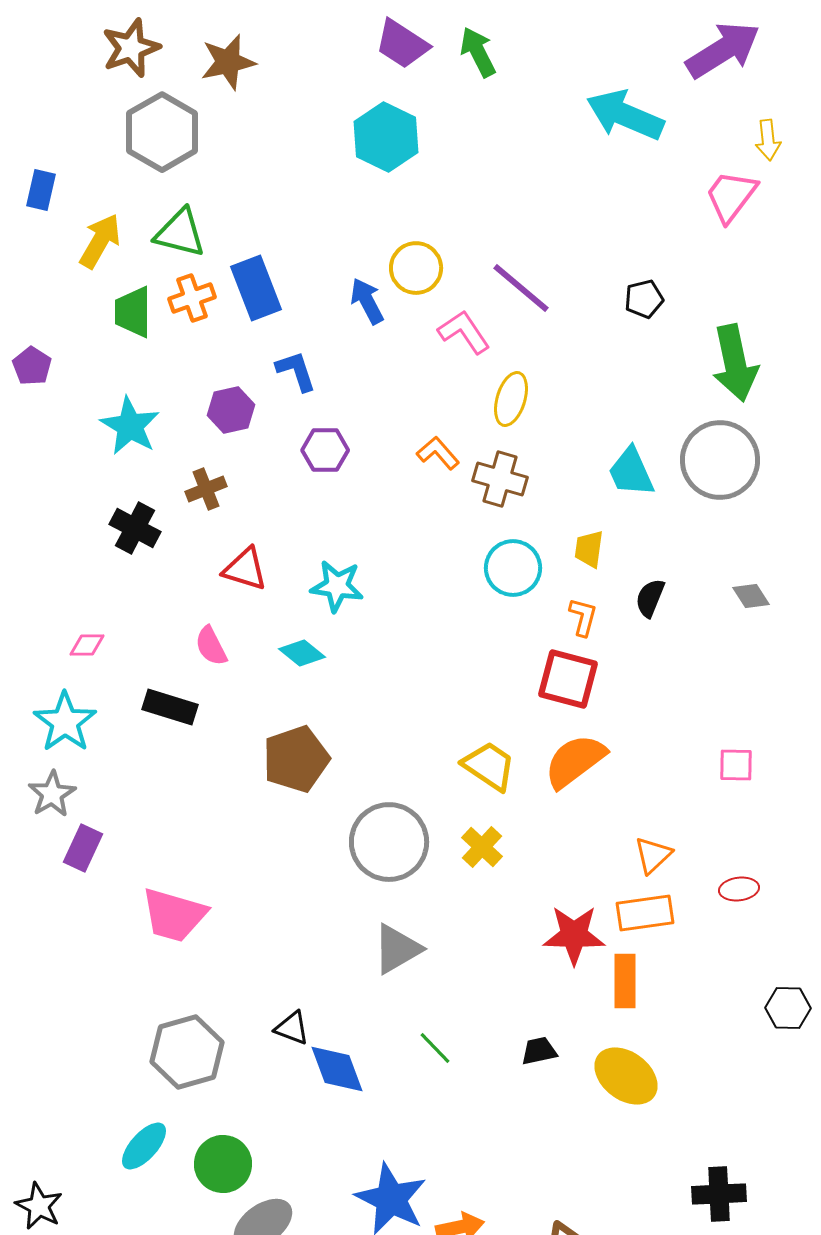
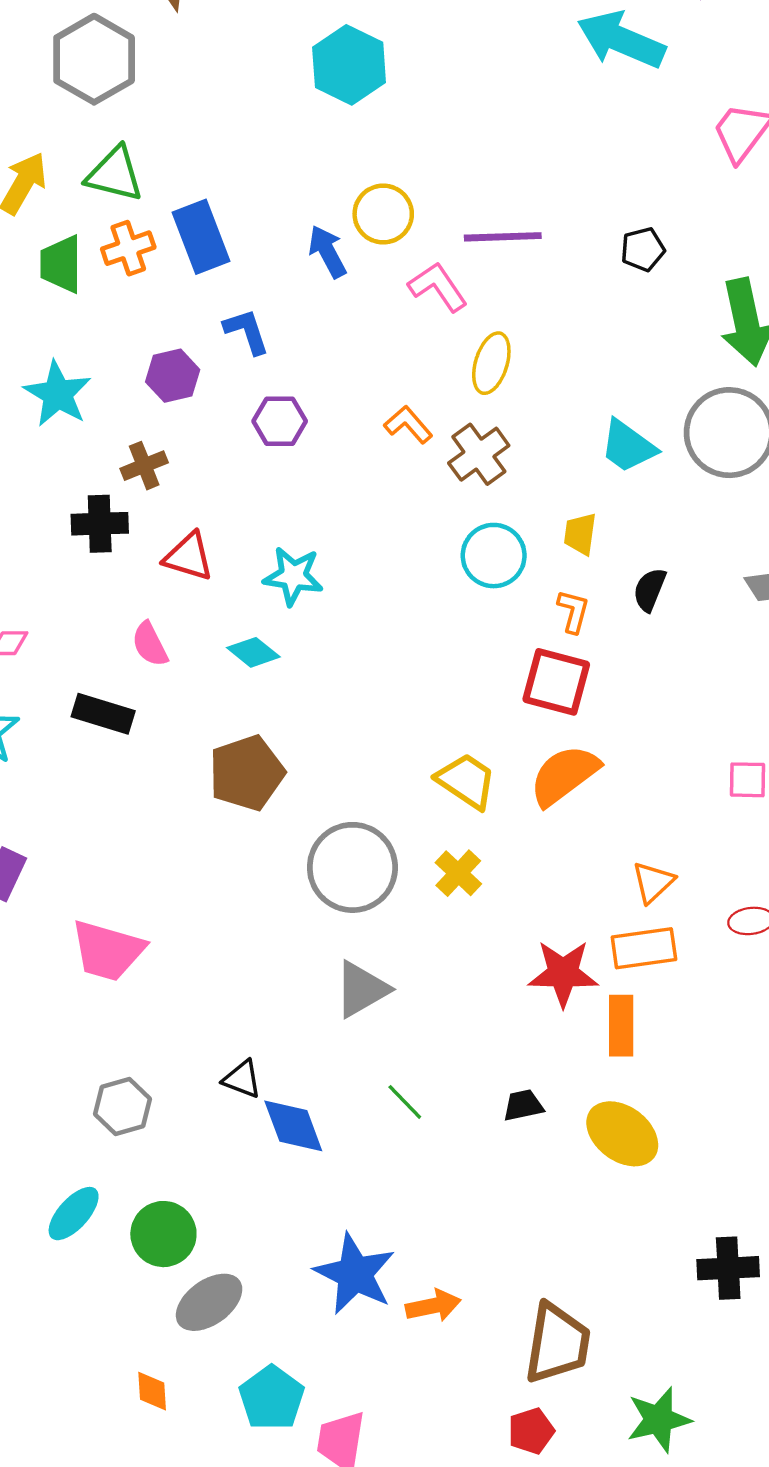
purple line: (521, 288) -> (503, 237), turned -42
cyan trapezoid: (631, 472) -> (628, 446), turned -30
brown cross: (500, 479) -> (479, 454), turned 38
black cross: (135, 528) -> (100, 524), moved, turned -30
gray hexagon: (187, 1052) -> (123, 1107), size x0.7

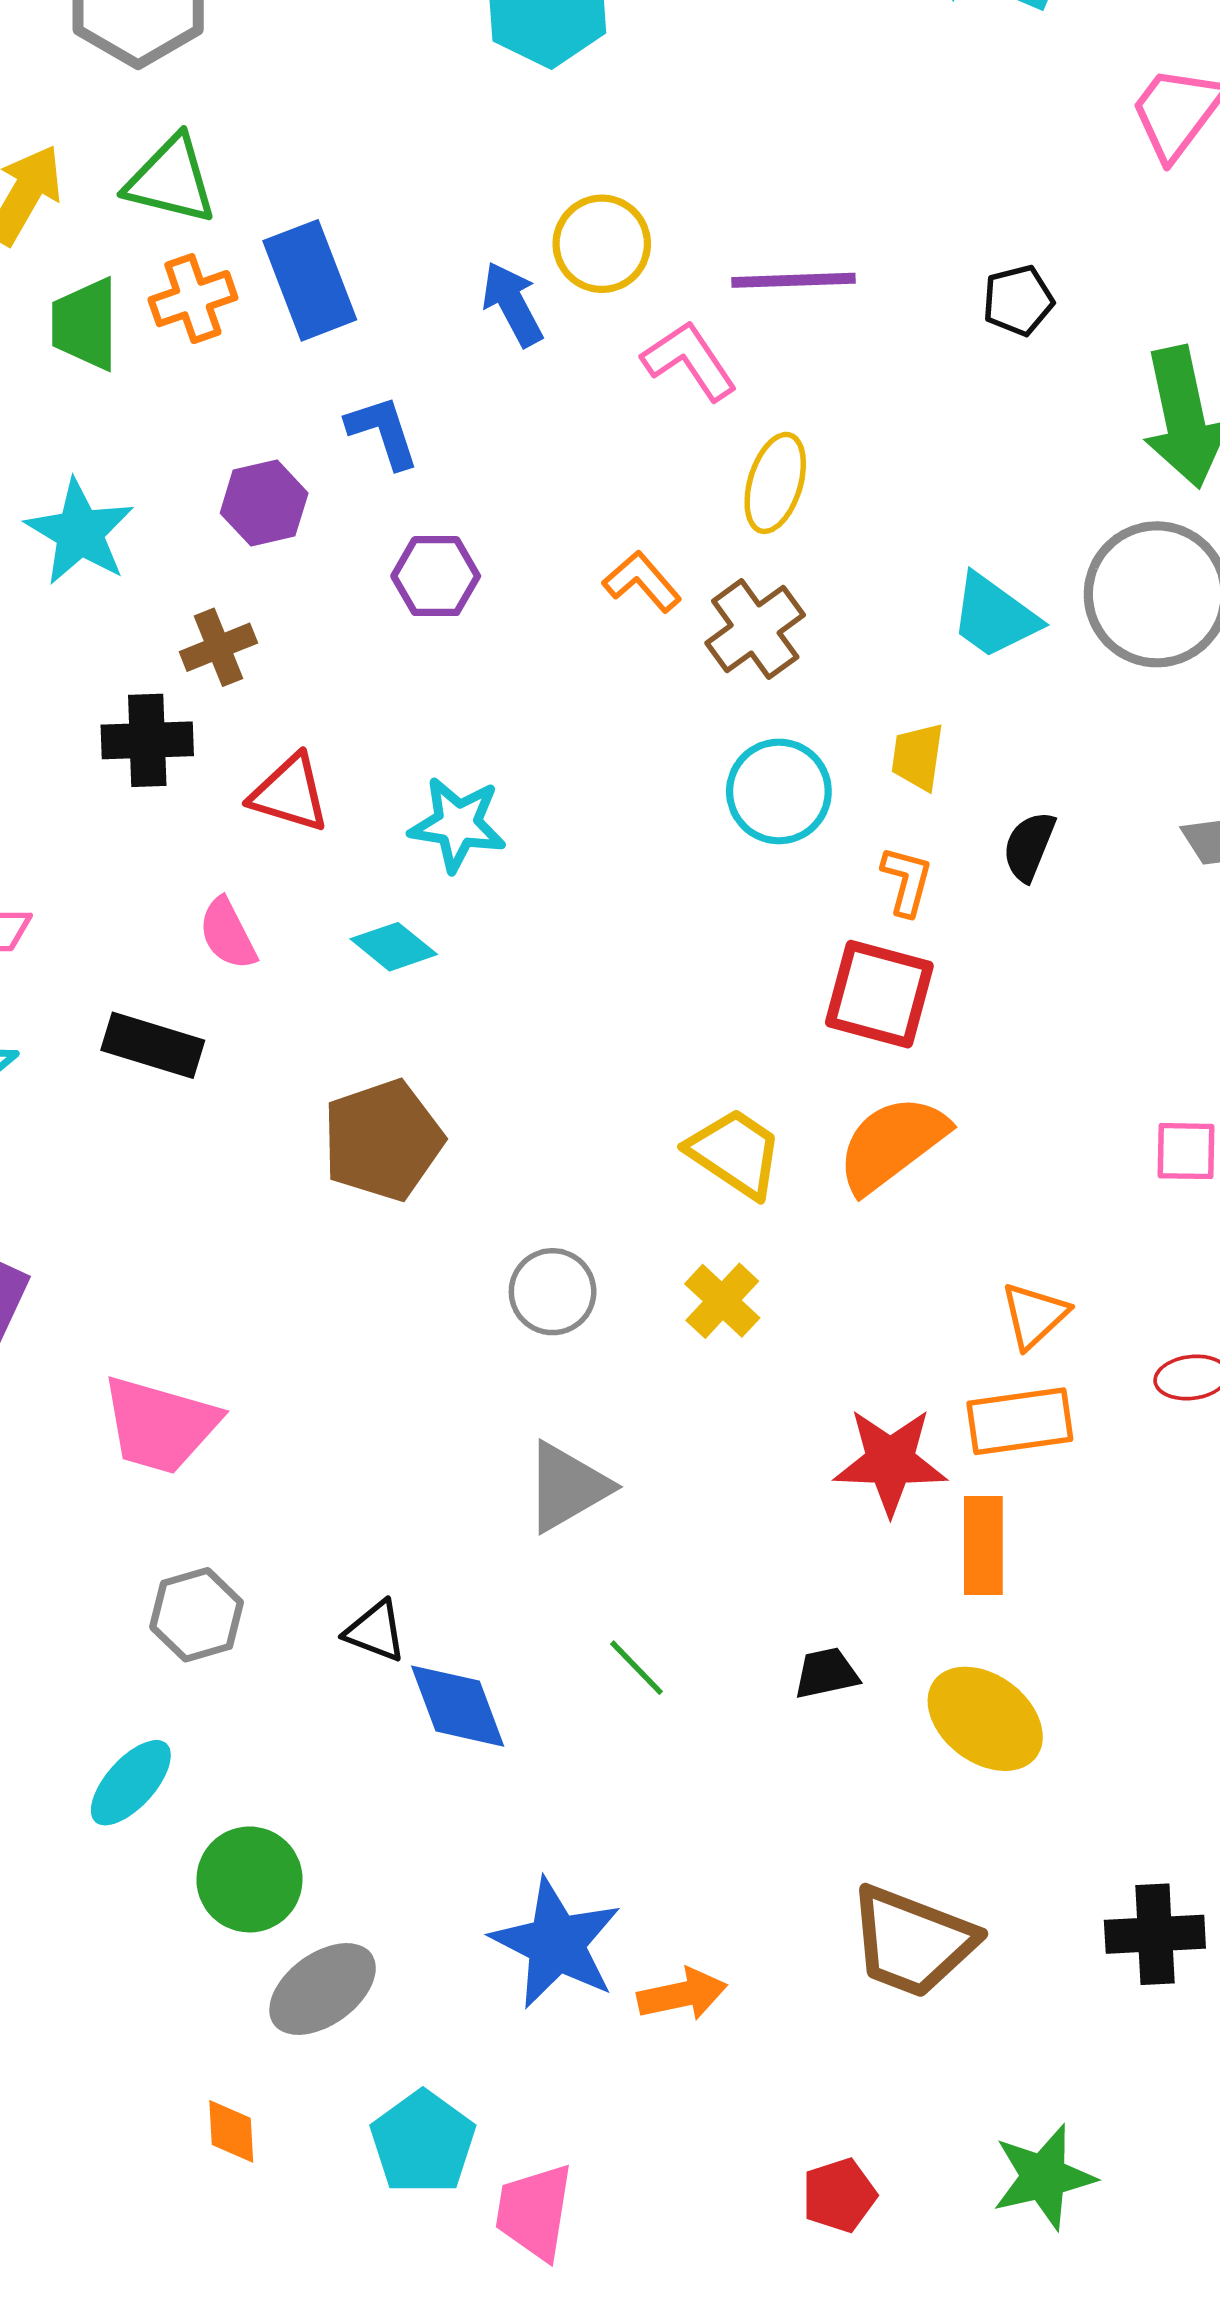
gray circle: (352, 867) -> (553, 1292), size x0.6
gray hexagon: (123, 1107) -> (197, 1615), moved
cyan ellipse: (74, 1214) -> (131, 1783), moved
brown trapezoid: (557, 1343) -> (912, 1942), moved, turned 102

